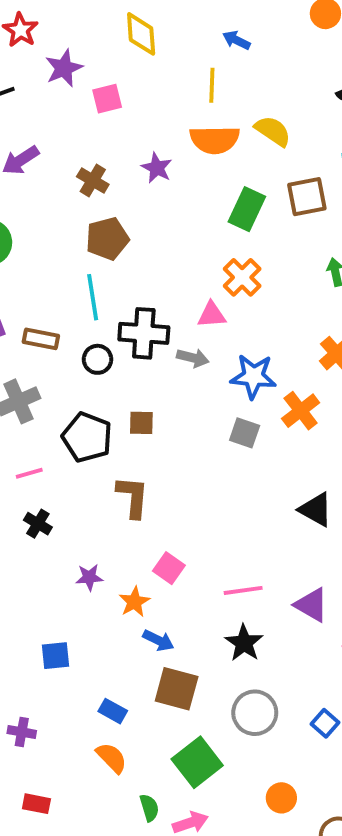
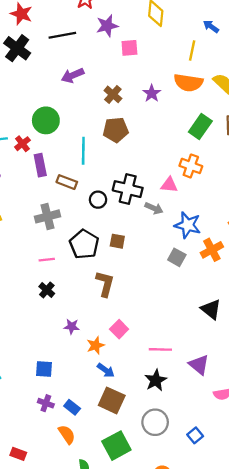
orange cross: (242, 277) -> (191, 166), turned -35
cyan line: (93, 297) -> (83, 151), moved
purple cross: (22, 732) -> (46, 403), moved

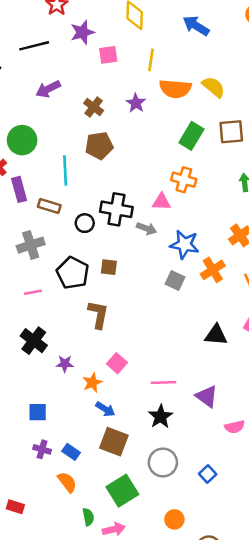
blue arrow: (211, 26) -> (196, 26), size x1.5
yellow line: (192, 50) -> (151, 60), moved
black cross: (47, 290) -> (34, 341), moved, size x1.5
black triangle: (211, 309) -> (216, 335), turned -30

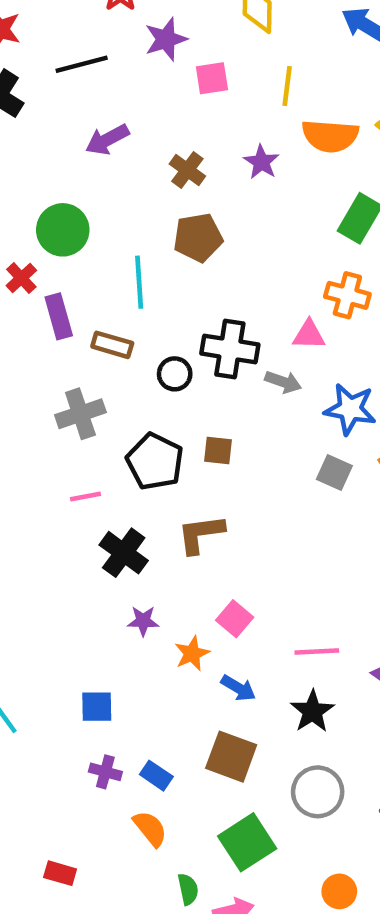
brown L-shape: (98, 314) -> (201, 534), turned -108
black cross: (34, 341) -> (124, 553), moved
blue arrow: (105, 409) -> (238, 688), moved

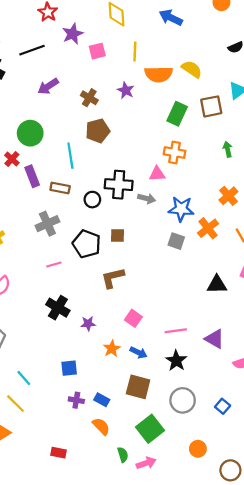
black cross: (124, 553) -> (58, 308), moved
orange star: (192, 653) -> (112, 349), moved

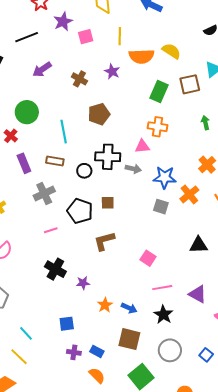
brown pentagon: (98, 131) -> (99, 114), moved
purple rectangle: (32, 176) -> (24, 163), moved
pink square: (133, 318) -> (148, 258), moved

